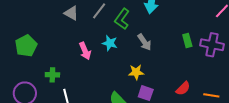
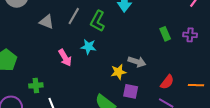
gray arrow: (144, 42) -> (137, 62), moved, turned -30
purple cross: (212, 45) -> (190, 35), size x0.6

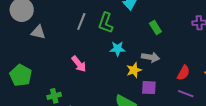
gray triangle: (47, 22) -> (38, 32), moved
green rectangle: (165, 34) -> (155, 28), moved
cyan star: (89, 47) -> (117, 49), moved

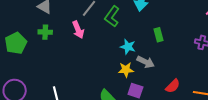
cyan star: (117, 49) -> (128, 47), moved
pink arrow: (79, 64) -> (78, 30), moved
green cross: (54, 96) -> (45, 32), moved

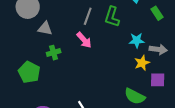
green rectangle: (158, 35) -> (157, 13), moved

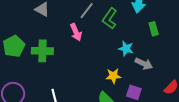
green cross: (54, 53) -> (42, 51), moved, size x1.5
yellow star: (142, 63) -> (113, 76), moved

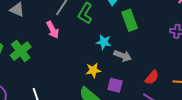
green rectangle: (154, 29) -> (130, 20), size x1.5
green cross: (42, 51) -> (21, 51), turned -35

